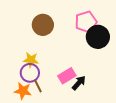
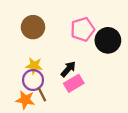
pink pentagon: (86, 22) -> (83, 29), moved
brown circle: (43, 25) -> (33, 27), moved
black arrow: (79, 83) -> (68, 69), moved

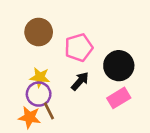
pink pentagon: (83, 29) -> (79, 48), moved
black circle: (108, 40) -> (119, 66), moved
pink rectangle: (74, 83) -> (119, 98), moved

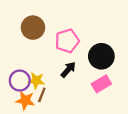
yellow star: (40, 77) -> (36, 81), moved
purple circle: (39, 94) -> (20, 81), moved
brown line: (49, 111) -> (42, 95), turned 48

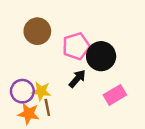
black circle: (101, 56) -> (101, 56), moved
brown line: (42, 95) -> (47, 107), turned -32

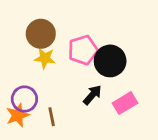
black arrow: (77, 79) -> (92, 95), moved
yellow star: (41, 91) -> (45, 58), moved
orange star: (29, 114) -> (18, 115), moved, turned -30

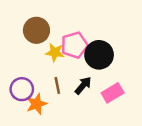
yellow star: (45, 58) -> (55, 52), moved
orange star: (18, 115) -> (36, 104), moved
brown line: (52, 117) -> (57, 85), moved

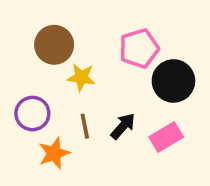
pink pentagon: (75, 45) -> (139, 48), moved
black circle: (99, 55) -> (173, 81), moved
purple circle: (22, 89) -> (32, 114), moved

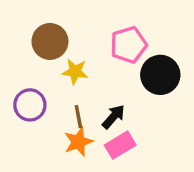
pink rectangle: (166, 137) -> (120, 145), moved
orange star: (54, 153) -> (78, 142), moved

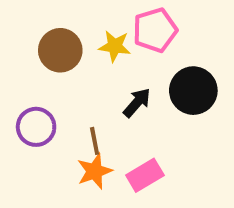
pink pentagon: (129, 45) -> (155, 30), moved
yellow star: (75, 72) -> (115, 46), moved
black arrow: (113, 117) -> (137, 103), moved

